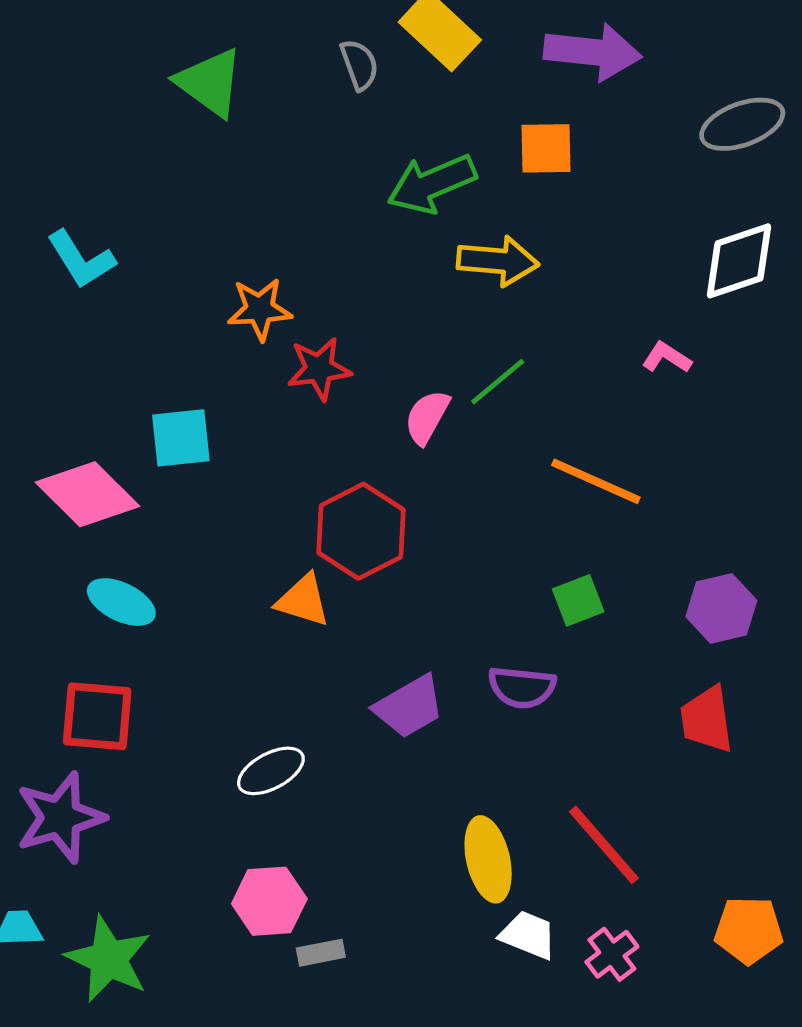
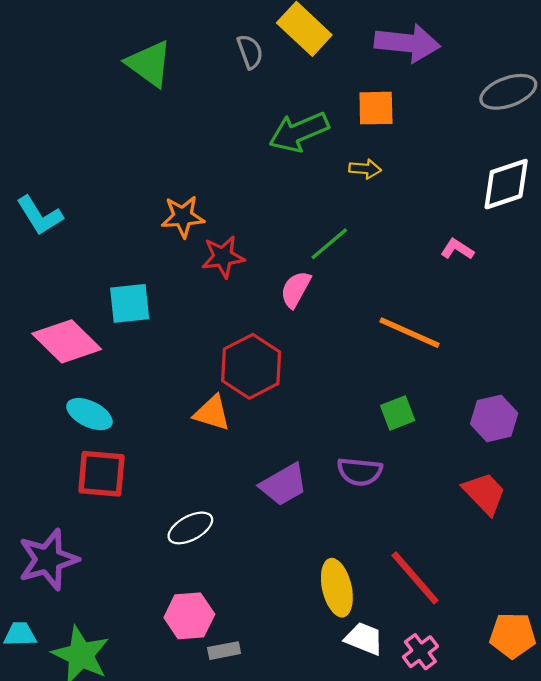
cyan L-shape: (81, 259) -> (40, 215), moved
yellow arrow: (498, 261) -> (365, 169), moved, size x0.6
green line: (498, 382) -> (329, 244), moved
red square: (97, 716) -> (101, 474), moved
red trapezoid: (707, 719) -> (484, 493), turned 144

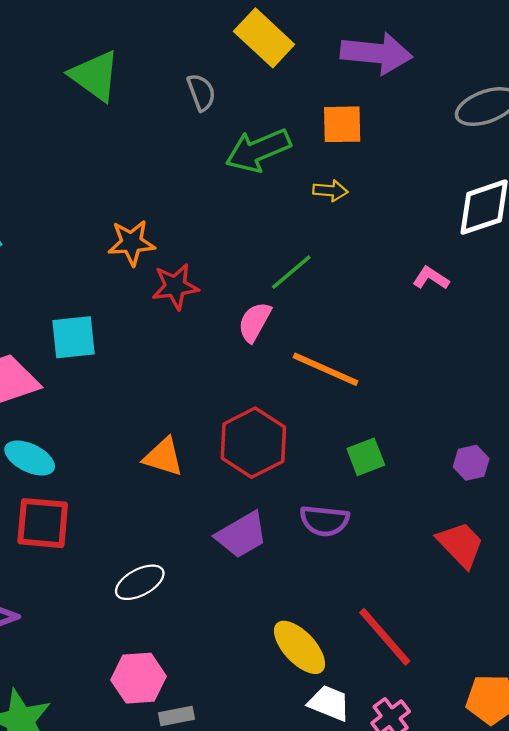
gray semicircle: (250, 52) -> (201, 92), moved
orange line: (410, 333) -> (326, 369), moved
red hexagon: (251, 366) -> (253, 443), moved
purple hexagon: (494, 418) -> (471, 463), size x0.7
yellow ellipse: (337, 588) -> (300, 647), turned -30

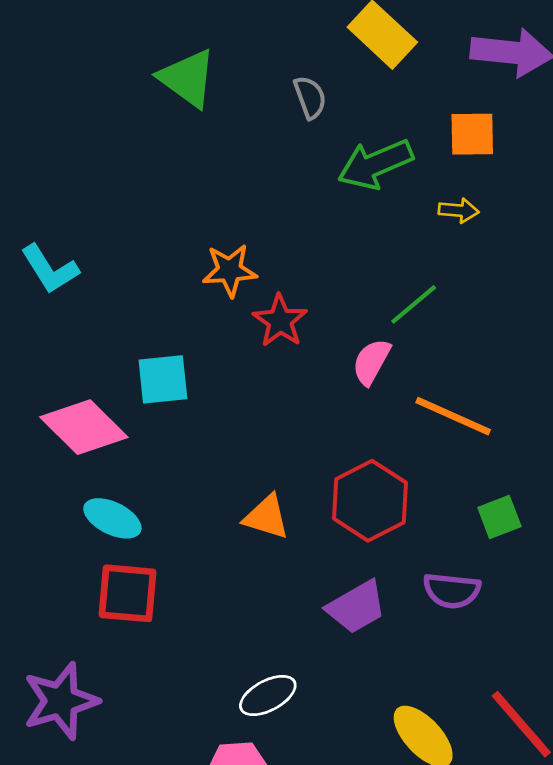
red star: (175, 286) -> (280, 321), turned -30
white ellipse: (140, 582) -> (268, 696), moved

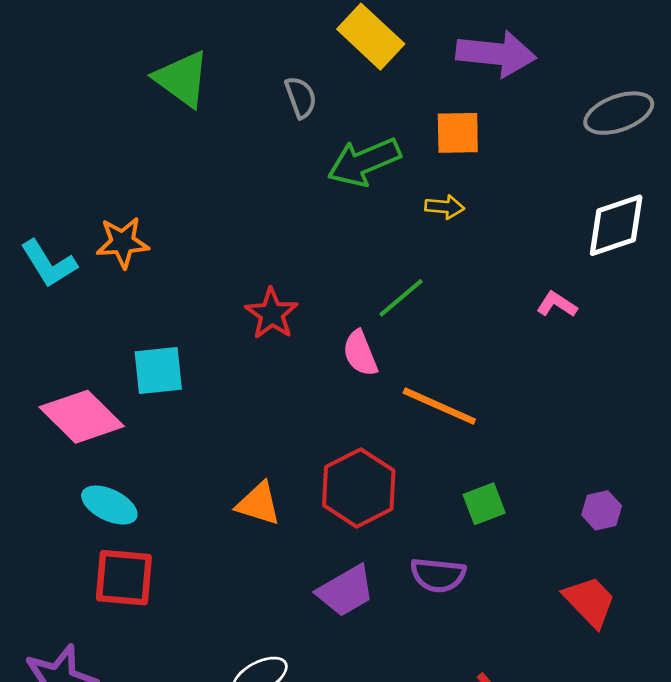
orange star: (230, 270) -> (123, 242), moved
pink semicircle: (371, 362) -> (360, 353), turned -51

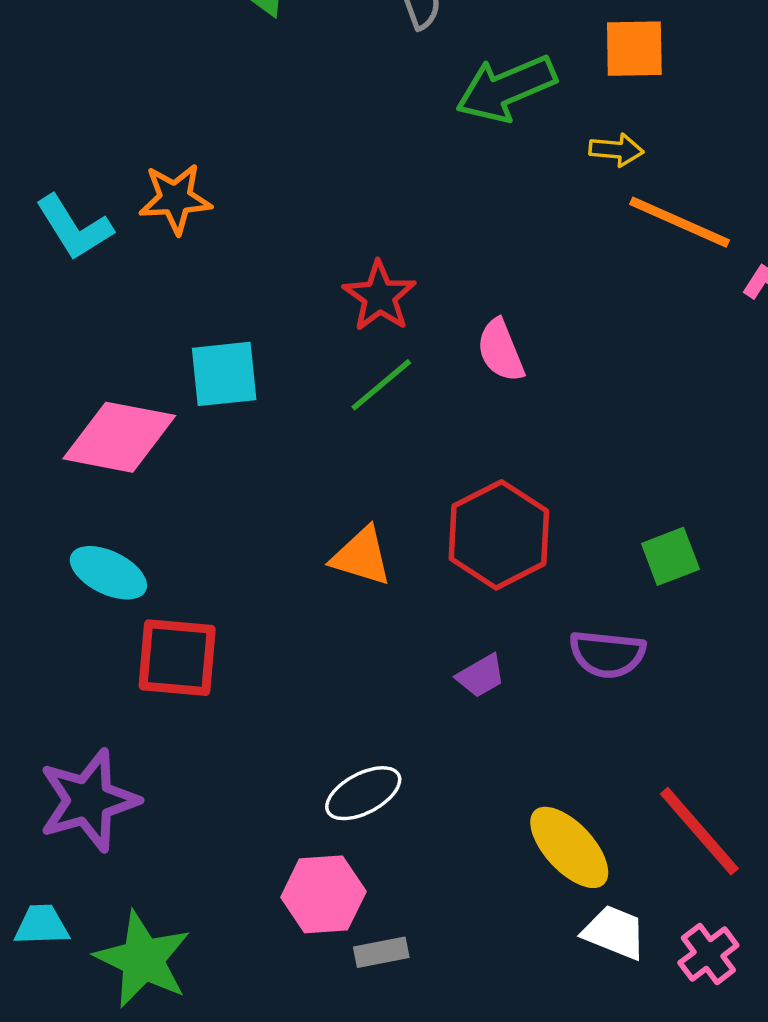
green line: (401, 298) -> (381, 385), moved
orange line: (439, 406) -> (680, 222), moved
pink diamond: (82, 417) -> (119, 437), turned -34
cyan ellipse: (109, 505) -> (108, 573), moved
purple trapezoid: (346, 591) -> (481, 676), size x0.6

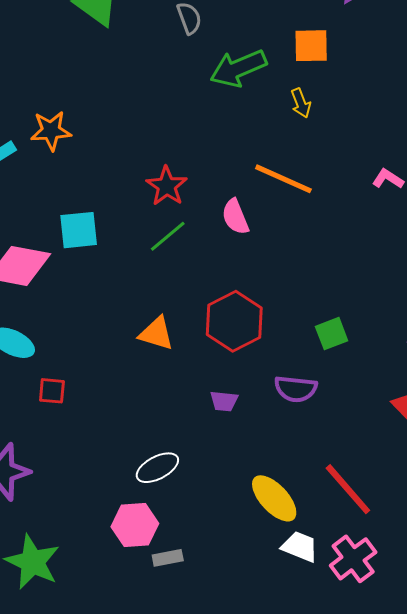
yellow arrow: (616, 150) -> (301, 103), turned 64
orange line: (680, 222) -> (283, 179), moved
red square: (177, 658) -> (52, 391), size x0.6
purple trapezoid: (481, 676) -> (224, 401), turned 36
pink cross: (708, 954) -> (353, 559), size x1.4

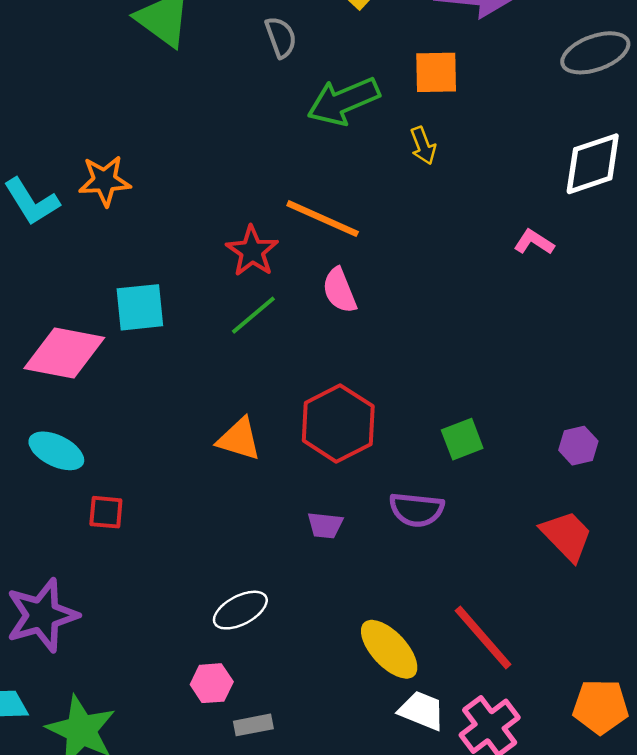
orange line: (283, 179) -> (323, 219), moved
pink hexagon: (135, 525) -> (212, 683), size x0.7

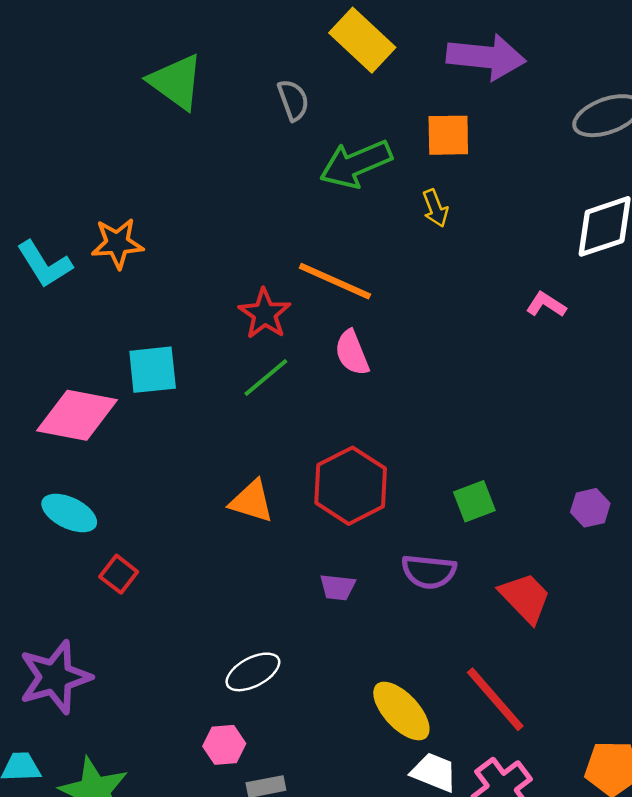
red square: (106, 512) -> (119, 574), turned 33
red trapezoid: (567, 536) -> (525, 598), moved

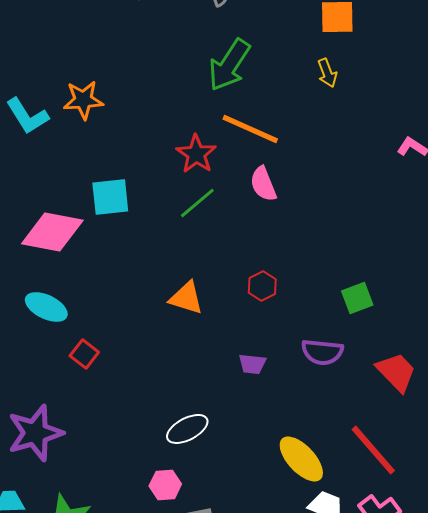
green arrow: (356, 164) -> (229, 65), moved, turned -34
red hexagon: (351, 486) -> (262, 286), size x0.5

